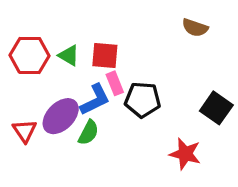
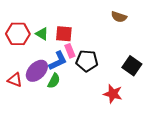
red triangle: (25, 131) -> (15, 80), turned -35

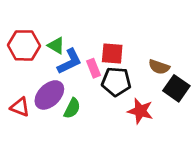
brown semicircle: (119, 17) -> (159, 67), moved
red square: (64, 34) -> (112, 53), moved
blue L-shape: (58, 61) -> (69, 62), moved
red star: (113, 94) -> (140, 111), moved

